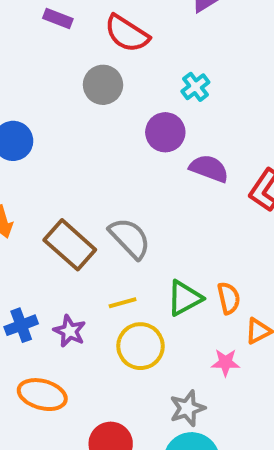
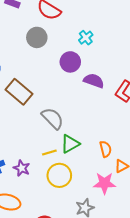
brown rectangle: (70, 245) -> (19, 92), moved
green triangle: (185, 298) -> (70, 144), moved
pink star: (226, 362) -> (104, 183), size x1.5

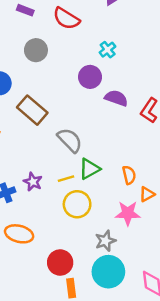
gray circle: (37, 37) -> (36, 50), moved
purple star: (22, 168) -> (33, 182), moved

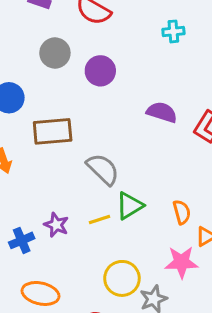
cyan cross: (108, 50) -> (173, 31), moved, turned 35
purple circle: (90, 77) -> (100, 71), moved
brown rectangle: (32, 110) -> (53, 131), turned -44
yellow circle: (77, 204) -> (122, 278), moved

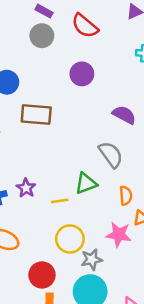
gray circle: (55, 53) -> (42, 36), moved
gray semicircle: (103, 169) -> (111, 155), moved
yellow line: (100, 219) -> (60, 201), moved

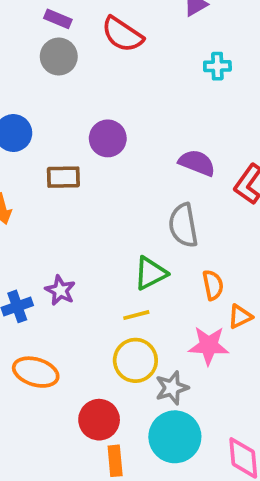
purple circle: (82, 74) -> (108, 138), moved
brown rectangle: (36, 115) -> (63, 177), size x0.7
gray semicircle: (111, 155) -> (183, 225), turned -148
yellow line: (60, 201) -> (136, 315), moved

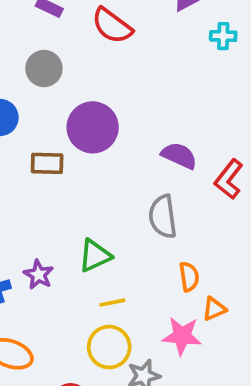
gray circle: (59, 57) -> (44, 68), moved
cyan cross: (217, 66) -> (223, 36), moved
purple circle: (108, 138) -> (93, 127), size x1.4
green triangle: (150, 273) -> (95, 256), moved

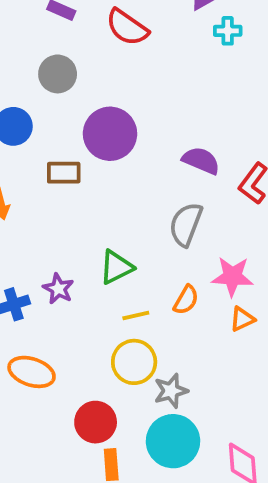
cyan cross: (223, 36) -> (228, 31), moved
gray semicircle: (163, 217) -> (186, 224), turned 30
orange semicircle: (189, 277) -> (186, 300), moved, turned 40
pink star: (182, 336) -> (232, 276), moved

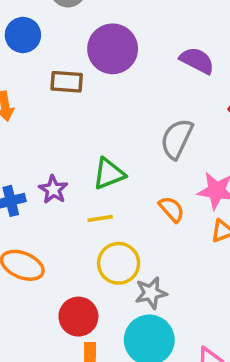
purple semicircle: (201, 161) -> (197, 60), moved
orange semicircle: (186, 300) -> (172, 209), turned -76
yellow line: (136, 316) -> (100, 218), moved

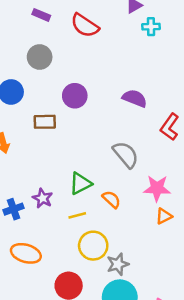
purple circle: (113, 49) -> (75, 96), size x0.7
gray semicircle: (177, 139) -> (126, 155), turned 120
orange semicircle: (172, 209) -> (111, 199), moved

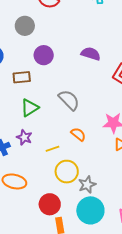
gray circle: (40, 57) -> (25, 26), moved
gray semicircle: (126, 155) -> (69, 100), moved
green triangle: (80, 183) -> (30, 108), moved

